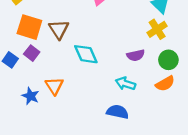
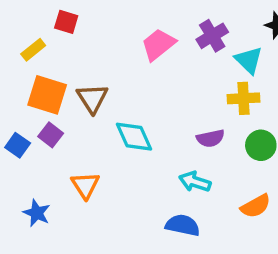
yellow cross: (157, 29) -> (243, 98), turned 30
orange semicircle: (165, 84) -> (256, 206), moved
blue star: (31, 96) -> (37, 213), moved

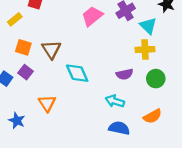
orange square: (47, 95) -> (23, 47), size x0.7
blue semicircle: (183, 225) -> (119, 128), moved

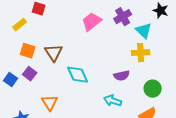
green circle: (156, 79) -> (153, 89), moved

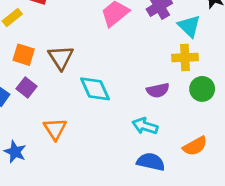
green circle: (153, 89) -> (202, 89), moved

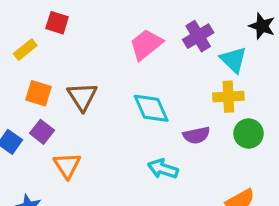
cyan diamond: (95, 89) -> (151, 108), moved
cyan arrow: (145, 126) -> (163, 169), moved
orange triangle: (55, 129) -> (67, 165), moved

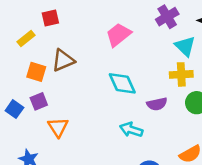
red square: (57, 23) -> (50, 18), turned -30
purple cross: (198, 36) -> (167, 17), moved
brown triangle: (82, 97) -> (63, 60), moved, turned 40
purple square: (42, 132) -> (39, 101), turned 30

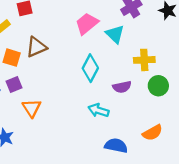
cyan triangle: (185, 46) -> (115, 34), moved
cyan diamond: (122, 83) -> (90, 68), turned 52

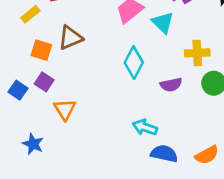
purple square: (14, 85) -> (44, 82), turned -35
cyan arrow: (98, 110) -> (145, 127), moved
orange semicircle: (152, 133) -> (207, 155), moved

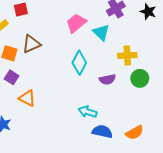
orange triangle: (65, 109) -> (27, 98), turned -30

